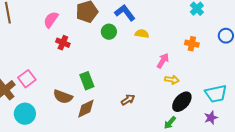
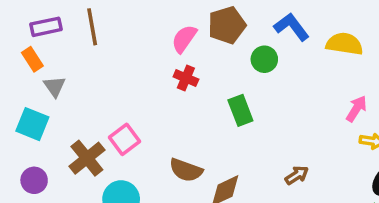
pink semicircle: (51, 20) -> (184, 39), moved
yellow semicircle: (142, 34) -> (344, 44), moved, size x1.5
green rectangle: (87, 81) -> (240, 110), moved

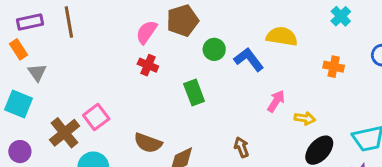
blue L-shape: (292, 27) -> (249, 59), moved
pink arrow: (356, 109) -> (276, 101), moved
brown arrow: (297, 175) -> (242, 147), turned -78

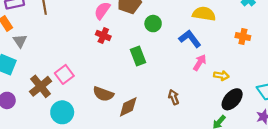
blue L-shape: (249, 59) -> (190, 39), moved

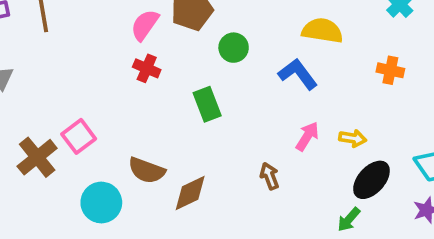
pink arrow: (200, 63) -> (307, 136), moved
cyan circle: (62, 112) -> (101, 203), moved

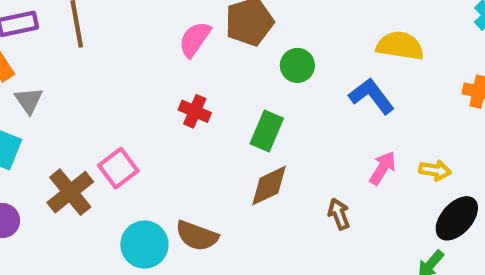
red cross: (147, 68) -> (195, 111), moved
green rectangle: (207, 104) -> (267, 131), turned 44
brown semicircle: (147, 170) -> (197, 236), moved
brown diamond: (190, 193) -> (269, 186), moved

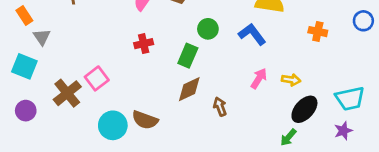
green circle: (297, 65) -> (208, 29), moved
red cross: (195, 111) -> (144, 44), turned -36
brown arrow: (339, 214) -> (220, 107), moved

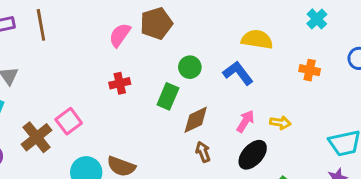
brown diamond: (189, 89) -> (196, 120), moved
black ellipse: (304, 109) -> (253, 155), moved

